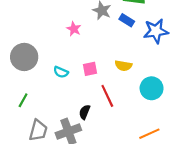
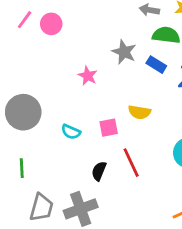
yellow semicircle: (123, 66) -> (140, 112), moved
green line: (23, 100) -> (22, 168), turned -32
black semicircle: (85, 112) -> (99, 171), moved

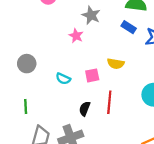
gray star: (124, 52) -> (91, 15), moved
gray circle: (23, 112) -> (27, 64), size x0.7
red line: (131, 163) -> (109, 102), turned 30

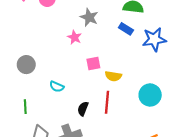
yellow semicircle: (116, 64) -> (113, 76), moved
pink square: (92, 75) -> (93, 64), moved
cyan semicircle: (63, 79) -> (57, 87), moved

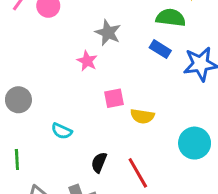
red line: (107, 102) -> (138, 173), moved, turned -35

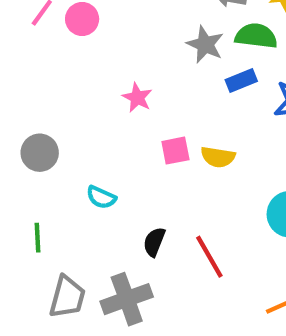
gray star: (108, 33) -> (205, 44), moved
blue rectangle: (160, 49) -> (241, 81), turned -54
yellow semicircle: (142, 116) -> (218, 157), moved

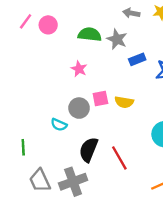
green semicircle: (256, 36) -> (90, 34), moved
gray circle: (40, 153) -> (79, 108), moved
black semicircle: (154, 242) -> (89, 150), size x1.5
gray trapezoid: (67, 297) -> (40, 180), turned 140

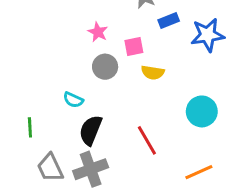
pink square: (100, 99) -> (134, 46), moved
gray circle: (79, 108) -> (105, 67), moved
black semicircle: (89, 150) -> (91, 130), moved

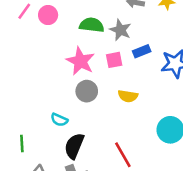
pink star: (98, 32) -> (80, 61), size x1.6
pink square: (134, 46) -> (114, 60), moved

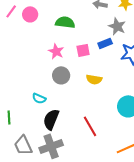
gray star: (120, 30) -> (117, 26), moved
pink star: (80, 61) -> (56, 51), size x0.7

